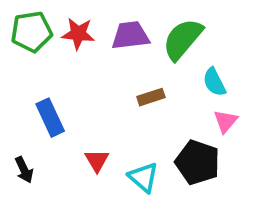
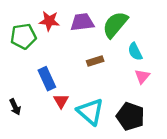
green pentagon: (32, 32) -> (23, 36), moved
blue rectangle: (50, 118) -> (47, 79), moved
black pentagon: (198, 162) -> (130, 116), moved
cyan triangle: (143, 177) -> (90, 112), size x1.4

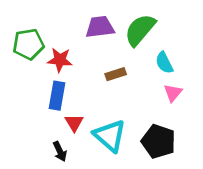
red star: (49, 21) -> (60, 60), moved
blue rectangle: (47, 79) -> (57, 96), turned 35
black arrow: (15, 107) -> (60, 151), moved

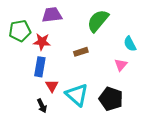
purple trapezoid: (100, 27) -> (52, 15), moved
cyan semicircle: (164, 63) -> (130, 44), moved

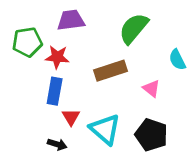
brown rectangle: (81, 52) -> (110, 71), size x1.6
pink triangle: (121, 65) -> (151, 88), moved, turned -32
black arrow: (42, 106) -> (57, 144), turned -48

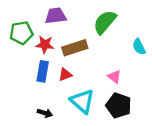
brown rectangle: (110, 71) -> (75, 48), moved
pink triangle: (151, 88) -> (114, 77), moved
red triangle: (71, 117) -> (65, 75), moved, turned 40

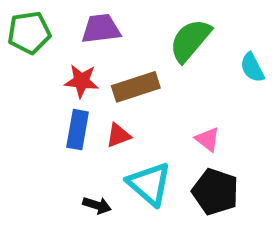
green pentagon: (21, 33) -> (29, 33), moved
cyan semicircle: (139, 47) -> (252, 68), moved
black arrow: (45, 113) -> (97, 205), moved

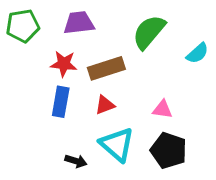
cyan semicircle: (252, 68) -> (197, 53), turned -105
red triangle: (118, 135) -> (105, 105), moved
pink triangle: (208, 139) -> (163, 109), turned -30

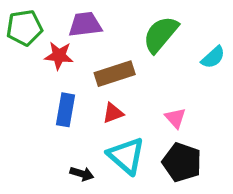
red star: (64, 64) -> (59, 56), moved
pink triangle: (163, 109) -> (175, 118), turned 40

